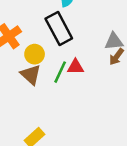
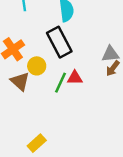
brown triangle: (31, 75) -> (20, 81), moved

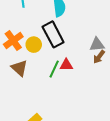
yellow circle: (37, 66) -> (34, 45), moved

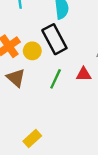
red triangle: (66, 65) -> (84, 74), moved

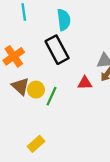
yellow circle: (32, 51) -> (36, 90), moved
green line: (56, 79) -> (51, 96), moved

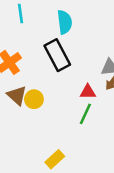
green line: (51, 96) -> (85, 114), moved
yellow rectangle: (36, 144) -> (55, 159), moved

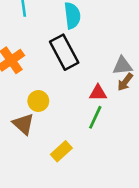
brown triangle: (17, 96) -> (23, 124), moved
yellow rectangle: (55, 159) -> (61, 151), moved

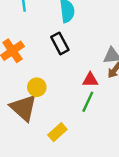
black rectangle: (64, 52) -> (60, 43), size x0.7
brown triangle: (23, 124) -> (23, 108), size x1.4

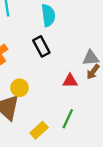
green line: (88, 102) -> (68, 119), moved

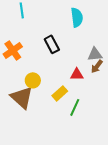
cyan semicircle: (48, 15) -> (77, 17), moved
yellow rectangle: (39, 130) -> (60, 93), moved

